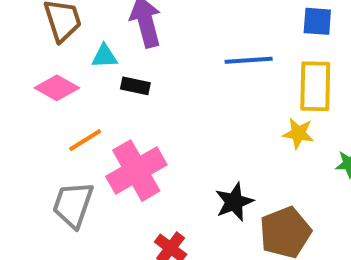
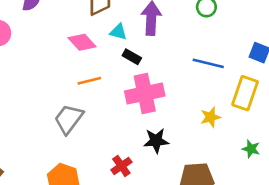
yellow star: (298, 133) -> (211, 117), moved, turned 30
pink cross: (136, 171) -> (145, 93), moved
black star: (234, 202) -> (156, 141), moved

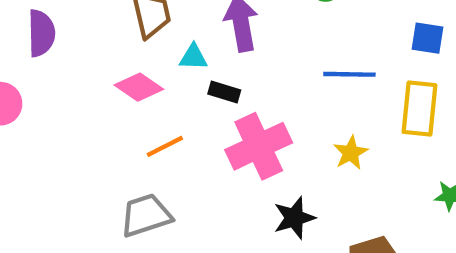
yellow star: (211, 117) -> (351, 153), moved
gray trapezoid: (69, 119) -> (146, 215), turned 48

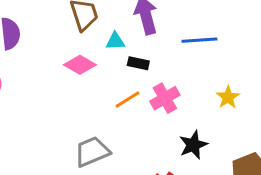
blue line: (349, 74) -> (199, 40), moved
orange line: (165, 146) -> (127, 99), moved
pink cross: (259, 146) -> (165, 98), size x0.7

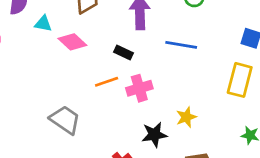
cyan triangle: (115, 41) -> (43, 24), moved
yellow star: (228, 97) -> (186, 117), moved
gray trapezoid: (92, 152) -> (65, 120), turned 44

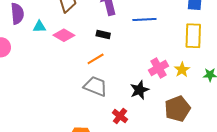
pink cross: (139, 88) -> (159, 68), moved
yellow star: (186, 117) -> (182, 70), moved
gray trapezoid: (65, 120) -> (95, 86), moved

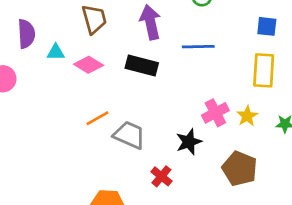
black rectangle: (103, 35) -> (142, 65), size x1.6
orange line: (96, 59) -> (97, 118), moved
brown pentagon: (178, 109) -> (240, 169), turned -30

